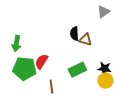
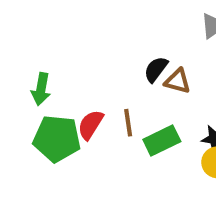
black semicircle: (74, 34) -> (156, 69), turned 40
brown line: (51, 87) -> (128, 123), moved

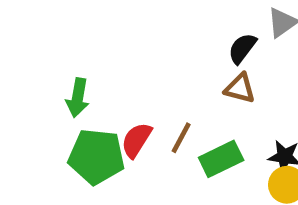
black semicircle: (156, 69) -> (242, 48), moved
brown line: (128, 123) -> (181, 138), turned 36

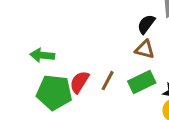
green arrow: (78, 98) -> (42, 55), turned 85
green rectangle: (221, 159) -> (142, 82), moved

